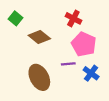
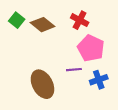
brown diamond: (39, 37) -> (42, 25), moved
blue cross: (91, 73) -> (99, 80), turned 35

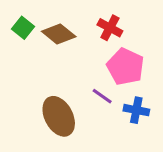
purple line: (74, 70) -> (102, 96), turned 40
blue cross: (99, 80) -> (136, 110), turned 30

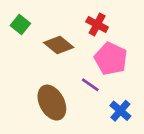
brown diamond: (59, 34) -> (59, 45), moved
blue cross: (136, 110) -> (120, 111), moved, turned 30

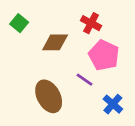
brown diamond: (59, 45) -> (55, 42), turned -40

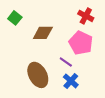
red cross: (91, 23) -> (86, 16), moved
blue cross: (113, 104) -> (71, 81), moved

